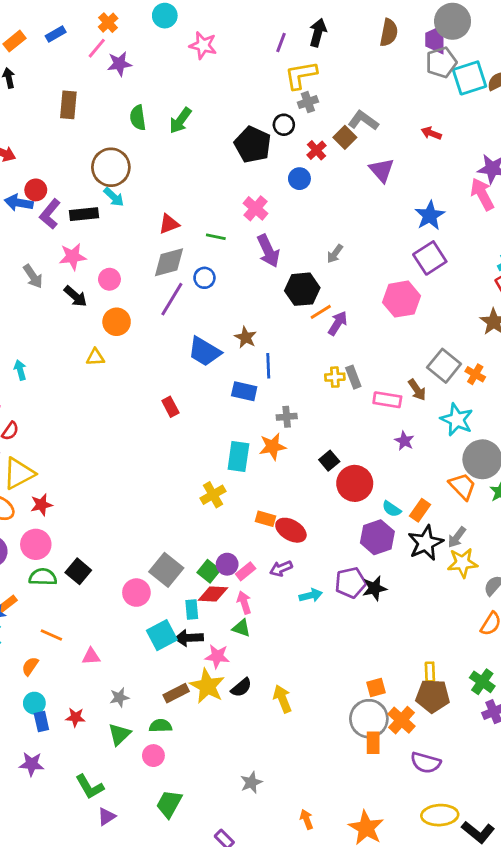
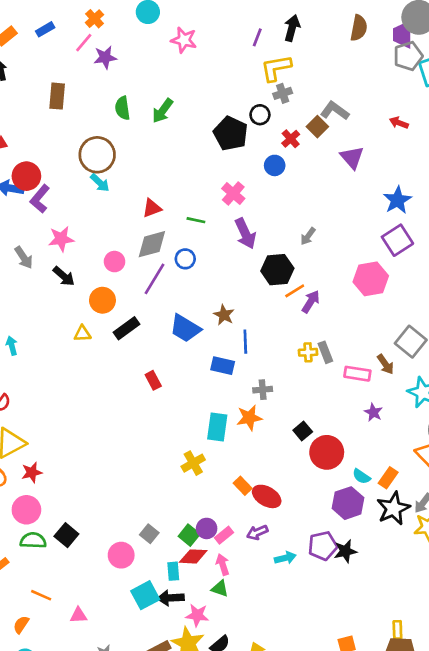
red circle: (36, 190) -> (26, 176), size x1.4
black rectangle: (84, 214) -> (127, 328), moved, turned -30
pink circle: (109, 279) -> (114, 262), moved
orange rectangle: (265, 519) -> (243, 486), turned 30
gray square: (166, 570) -> (149, 534), size x0.6

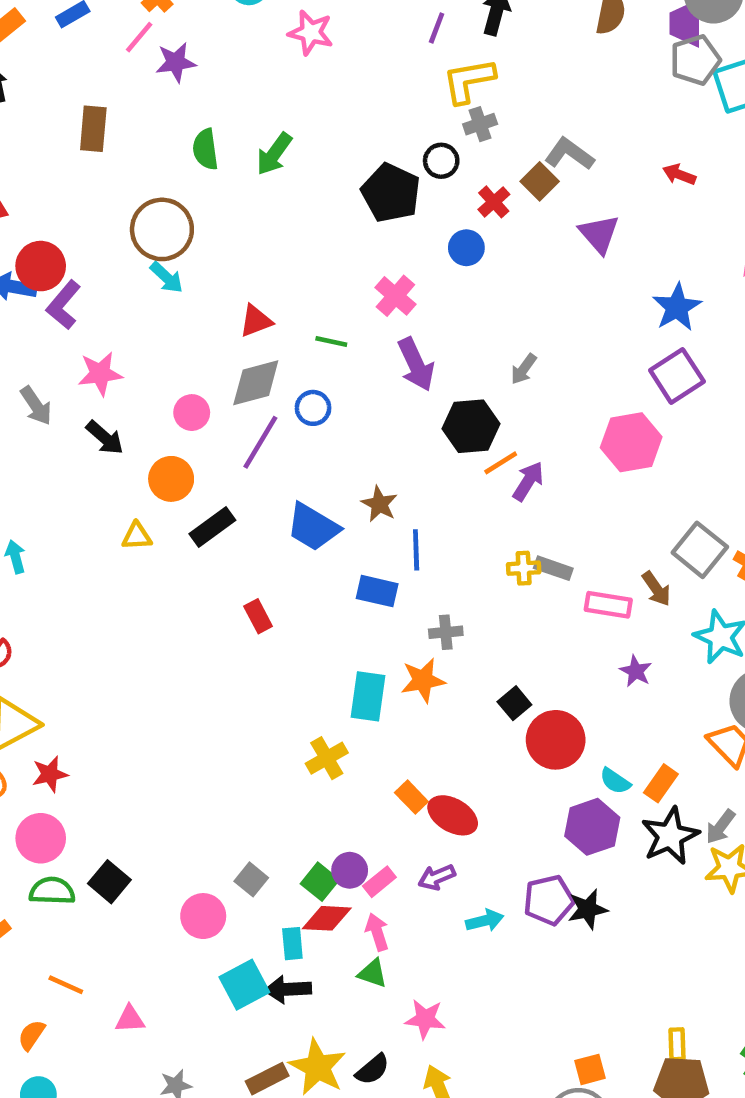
gray rectangle: (325, 352) -> (553, 568), turned -50
pink star: (197, 615) -> (425, 1019), moved

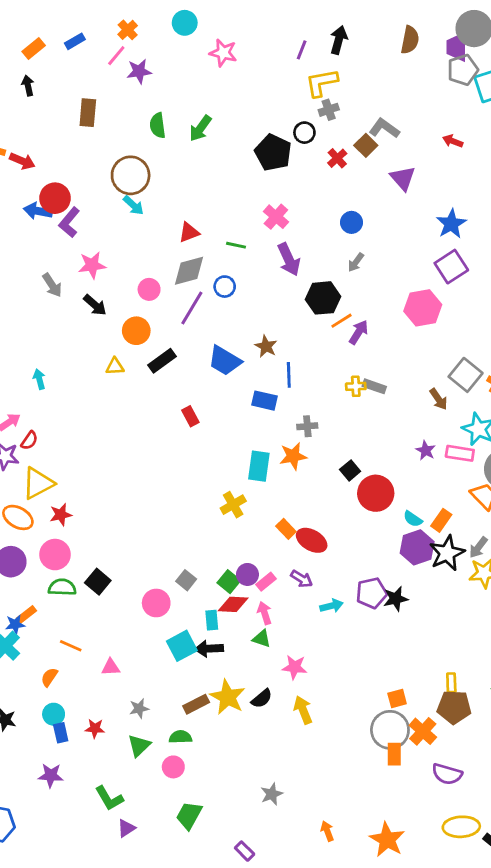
blue circle: (466, 248) -> (352, 222), moved
pink rectangle: (608, 605) -> (460, 453), moved
purple hexagon: (592, 827) -> (417, 547), moved
purple arrow: (437, 877) -> (302, 579), turned -125

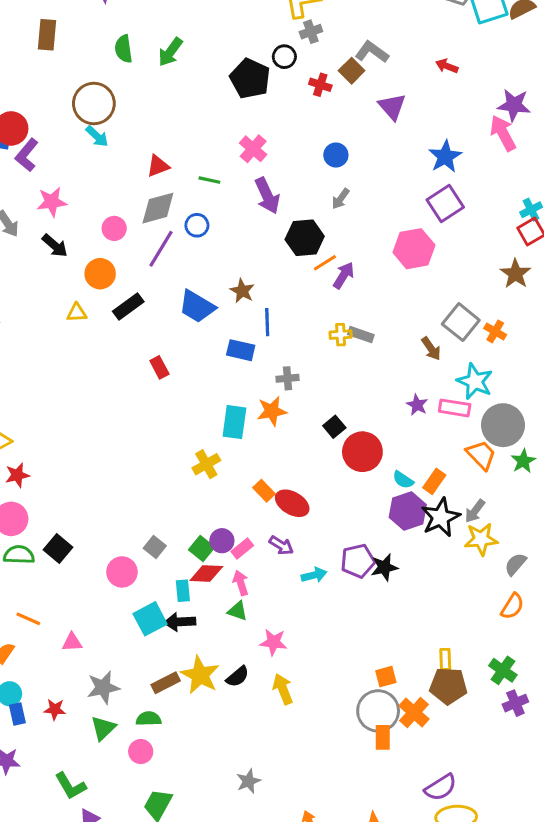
red cross: (337, 158) -> (320, 85), turned -30
gray star: (139, 708) -> (103, 687), size x1.5
purple semicircle: (447, 774) -> (441, 787), moved, turned -48

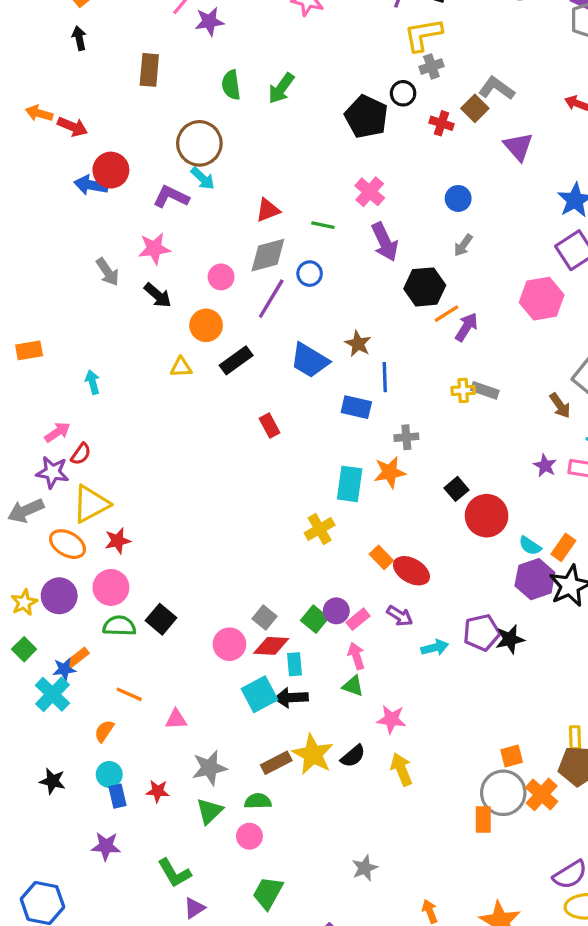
purple L-shape: (27, 155) -> (171, 197), moved, turned 76
red diamond: (206, 574) -> (271, 646), moved
orange rectangle: (383, 737) -> (483, 820), moved

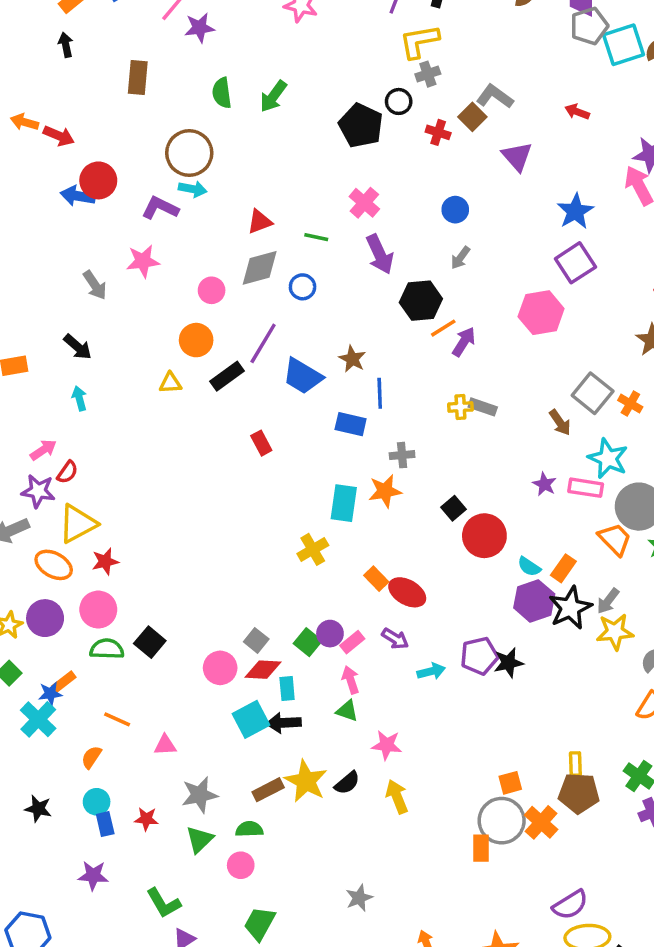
cyan arrow: (203, 178) -> (193, 189), turned -32
black arrow: (158, 295) -> (78, 347), moved
purple line: (271, 299) -> (263, 343), moved

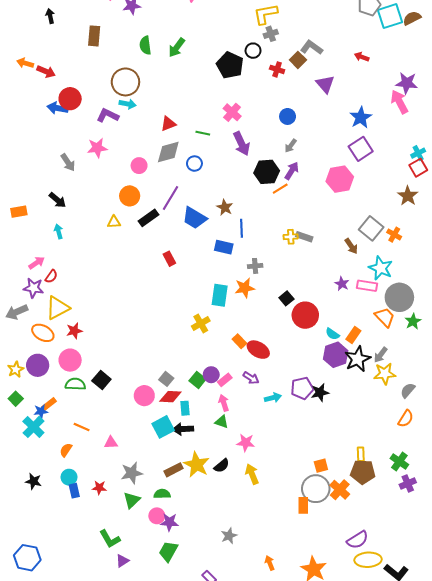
purple arrow: (464, 342) -> (292, 171), moved
purple star: (93, 876) -> (169, 522), moved

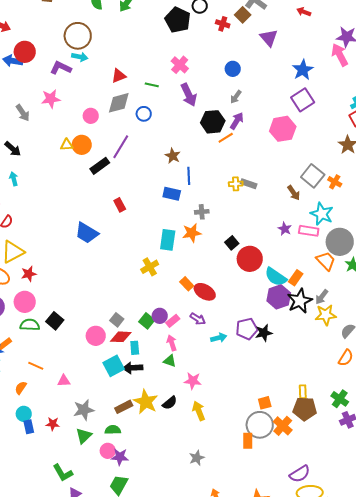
blue trapezoid: (194, 218) -> (87, 233), moved
yellow triangle: (114, 222) -> (67, 145), moved
cyan semicircle: (332, 334) -> (276, 277), size x1.6
gray star: (229, 536) -> (197, 458), moved

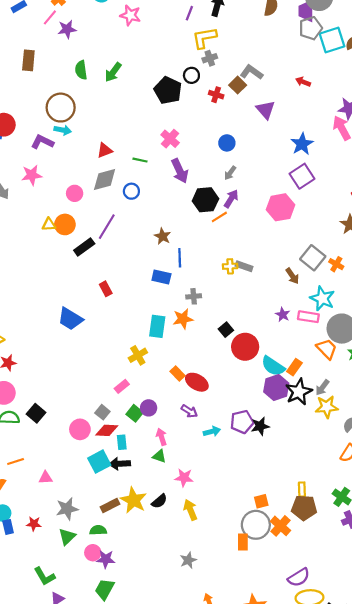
pink rectangle: (173, 321) -> (122, 386), moved
orange line: (36, 366) -> (16, 462), turned -42

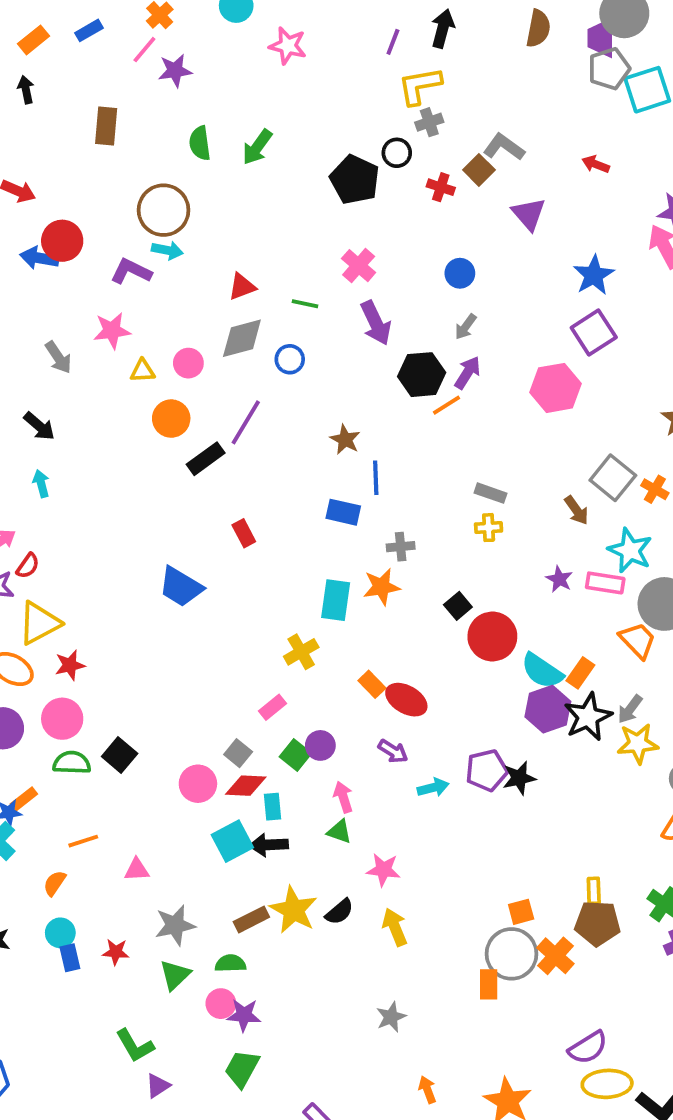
yellow triangle: (49, 224) -> (142, 371), moved
yellow cross: (230, 266) -> (489, 528), moved

